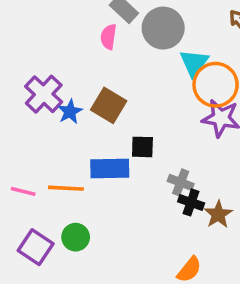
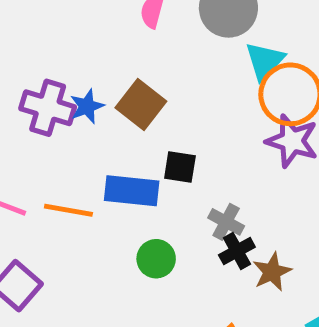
purple cross: (44, 94) -> (48, 108), moved, turned -33
black cross: (191, 202) -> (237, 251), turned 35
green circle: (76, 237) -> (156, 259), moved

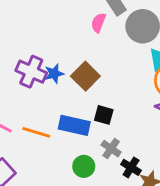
gray cross: (226, 222) -> (111, 149), moved
black cross: (237, 251) -> (131, 167), turned -36

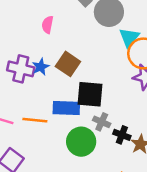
pink semicircle: (98, 23) -> (48, 25), moved
black square: (104, 115) -> (90, 94), size x1.6
green circle: (84, 166) -> (81, 142), size x1.5

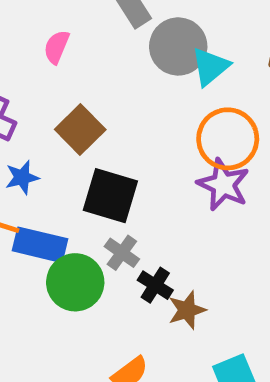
cyan triangle: (129, 37) -> (210, 67), moved
blue star: (41, 67) -> (22, 177), moved
blue rectangle: (66, 108) -> (40, 245), moved

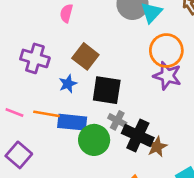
blue star: (22, 177) -> (68, 84), moved
black cross: (155, 285) -> (138, 135), size x1.6

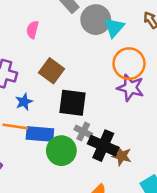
blue star: (68, 84) -> (24, 102), moved
brown star: (157, 147) -> (122, 156), turned -30

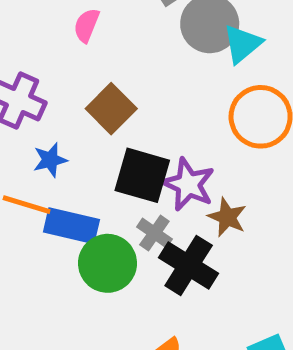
purple star: (130, 88) -> (188, 184), moved
brown star: (122, 156) -> (227, 217), moved

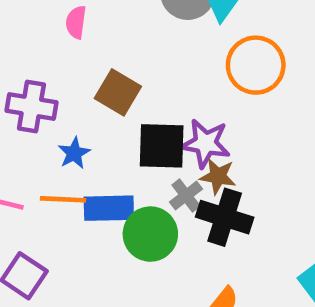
brown star: (227, 217) -> (218, 176), moved
gray cross: (154, 233) -> (186, 196), turned 32

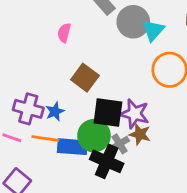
purple cross: (31, 107) -> (28, 109), moved
black cross: (225, 217) -> (107, 161), moved
green circle: (150, 234) -> (94, 136), moved

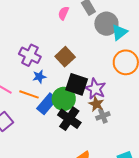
pink semicircle: (64, 33) -> (63, 13), moved
purple cross: (28, 109) -> (30, 55), moved
gray cross: (120, 144) -> (103, 116), moved
blue rectangle: (72, 147) -> (47, 104), turned -65

